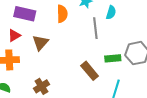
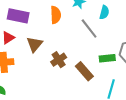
gray line: (95, 28) -> (89, 28), turned -30
brown cross: (41, 86) -> (59, 60), moved

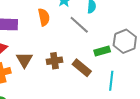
brown triangle: (34, 44) -> (24, 60), moved
brown cross: (59, 60) -> (54, 61), turned 35

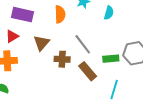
gray line: (79, 25) -> (83, 44), moved
brown triangle: (24, 60) -> (41, 43), moved

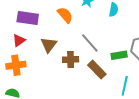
orange semicircle: (60, 14) -> (65, 15), turned -36

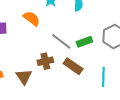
brown triangle: (49, 45) -> (24, 77), moved
green rectangle: (119, 55) -> (84, 42), moved

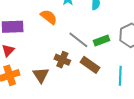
brown cross: (45, 61) -> (62, 60), turned 35

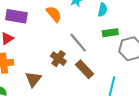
green rectangle: (101, 41) -> (110, 33), moved
brown triangle: (41, 75) -> (33, 79), moved

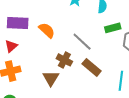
orange semicircle: (54, 14) -> (47, 30), moved
brown triangle: (33, 79) -> (51, 78), moved

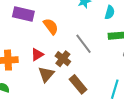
red triangle: (11, 46) -> (37, 55), moved
brown rectangle: (92, 67) -> (78, 84), moved

